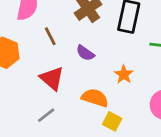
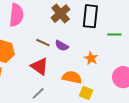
brown line: (50, 36) -> (43, 43), moved, turned -32

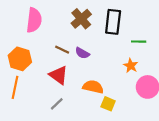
orange star: (91, 58) -> (131, 66), moved

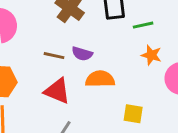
green line: (139, 42) -> (143, 25), moved
orange semicircle: (93, 87) -> (100, 79), moved

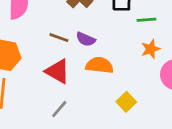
orange star: (151, 55) -> (151, 49), turned 30
yellow square: (133, 114) -> (126, 102), turned 30

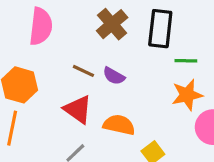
orange star: (151, 49) -> (187, 95), size x1.4
orange semicircle: (99, 65) -> (119, 125), moved

